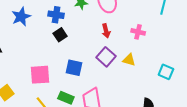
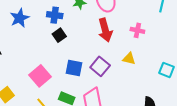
red arrow: (106, 31) -> (105, 30), size x1.6
purple square: (106, 57) -> (100, 66), moved
pink square: (40, 75) -> (40, 76), turned -35

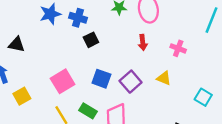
blue cross: (55, 15) -> (78, 18), moved
red arrow: (105, 30) -> (143, 42), size x0.6

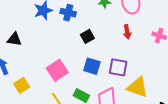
black square: (91, 40) -> (87, 36), moved
yellow triangle: (164, 78) -> (138, 87), moved, size x1.6
purple square: (131, 82) -> (118, 67), turned -36

